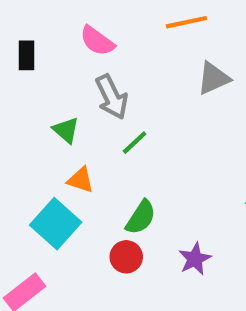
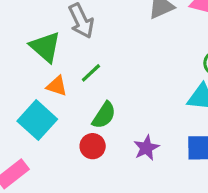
green triangle: (66, 130) -> (45, 47), size x1.5
green line: (135, 143) -> (91, 73), moved

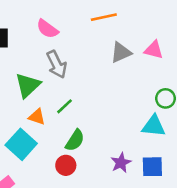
green triangle: (45, 47) -> (28, 85), turned 36
purple star: (146, 148) -> (121, 163), moved

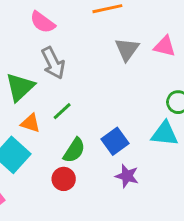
gray triangle: (121, 52) -> (127, 49), turned -30
purple star: (121, 163) -> (127, 176), turned -30
blue square: (152, 167) -> (115, 141), moved, turned -35

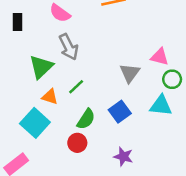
pink triangle: (165, 46) -> (160, 57), moved
gray triangle: (127, 49) -> (130, 73), moved
purple star: (127, 176) -> (123, 157), moved

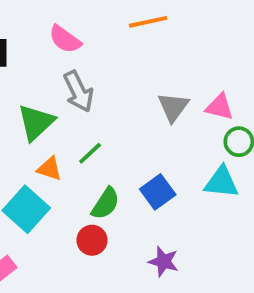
gray triangle: (130, 73) -> (173, 107), moved

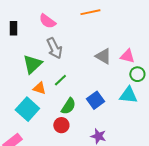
gray triangle: (173, 107) -> (103, 56), turned -36

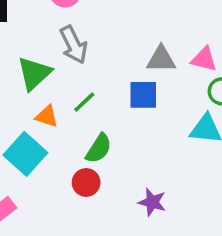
gray triangle: (103, 56) -> (161, 59), turned -30
blue square: (95, 100) -> (143, 95), moved, turned 36

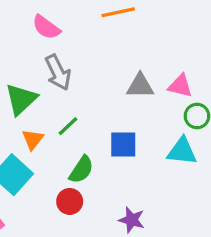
blue square: (143, 95) -> (123, 144), moved
orange triangle: (47, 116) -> (33, 139), turned 50

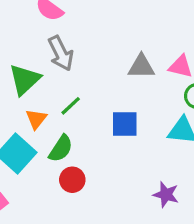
green semicircle: (81, 170) -> (61, 149), moved
purple star: (132, 220) -> (166, 195), moved

